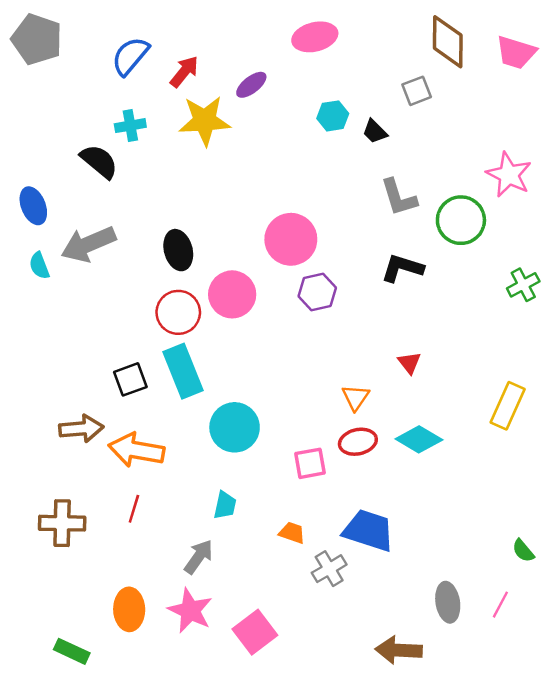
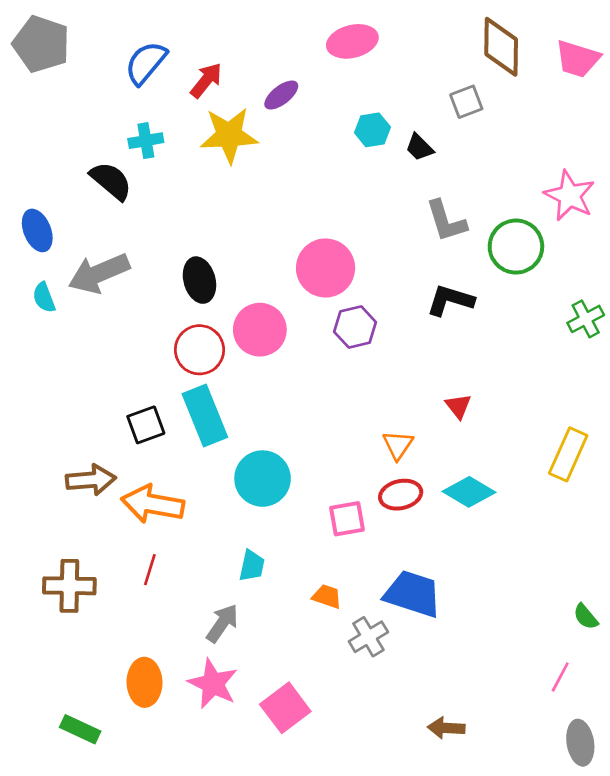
gray ellipse: (448, 602) -> (580, 743), moved
brown arrow: (399, 650) -> (446, 728), size x0.7

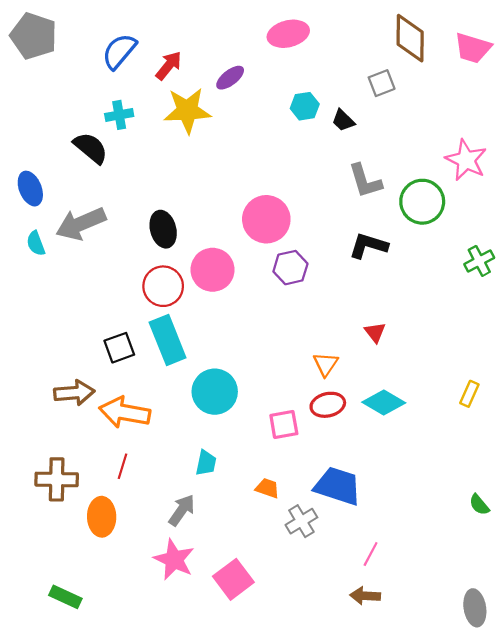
yellow rectangle: (568, 454) -> (469, 394), moved, size x0.6
pink line: (560, 677) -> (371, 554), moved
orange ellipse: (145, 682) -> (102, 517), moved

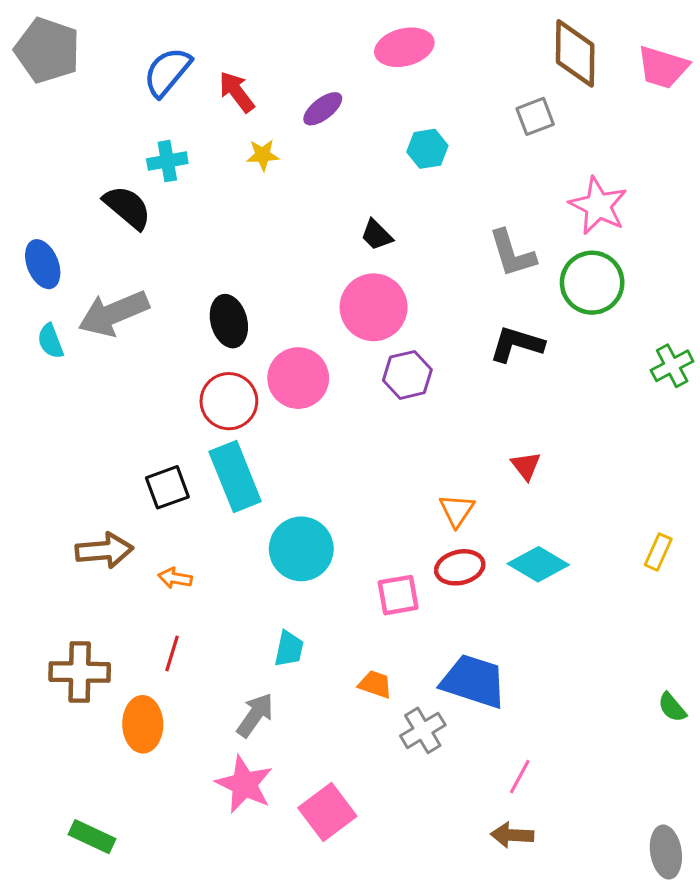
red arrow: (169, 66) -> (237, 92), turned -76
yellow star: (187, 111) -> (263, 155), size x0.5
black trapezoid: (343, 120) -> (377, 235), moved
pink star: (466, 160) -> (598, 206), moved
orange arrow: (125, 412) -> (175, 578), size x0.5

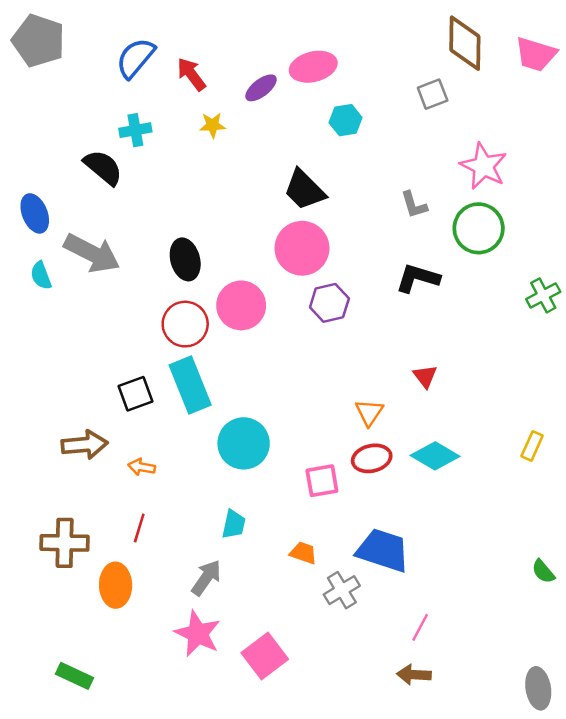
pink ellipse: (404, 47) -> (313, 67), moved
black trapezoid: (377, 235) -> (305, 190), size x1.6
gray L-shape: (512, 253) -> (414, 205), size x0.7
gray arrow: (114, 313) -> (92, 253), turned -130

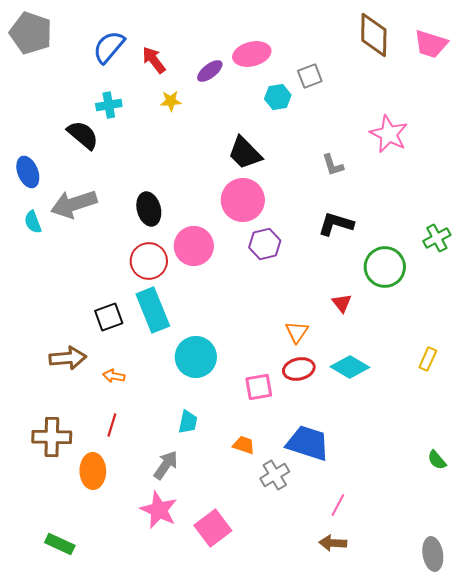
gray square: (433, 94) -> (310, 76), moved
green circle: (479, 228) -> (385, 267), moved
gray arrow: (92, 253) -> (74, 204), turned 135

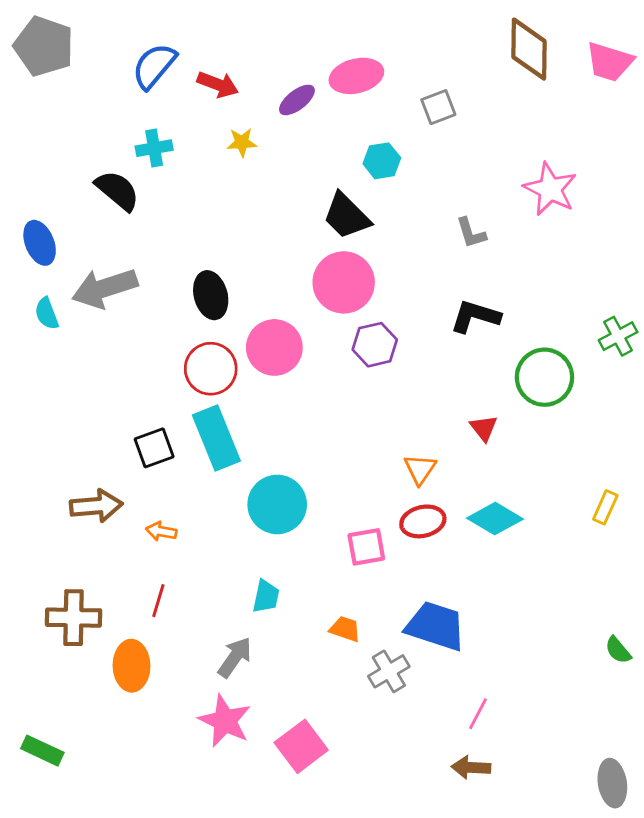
red arrow: (154, 60) -> (218, 84), turned 148
cyan hexagon: (278, 97) -> (382, 161), moved
green rectangle: (60, 544) -> (42, 751), moved

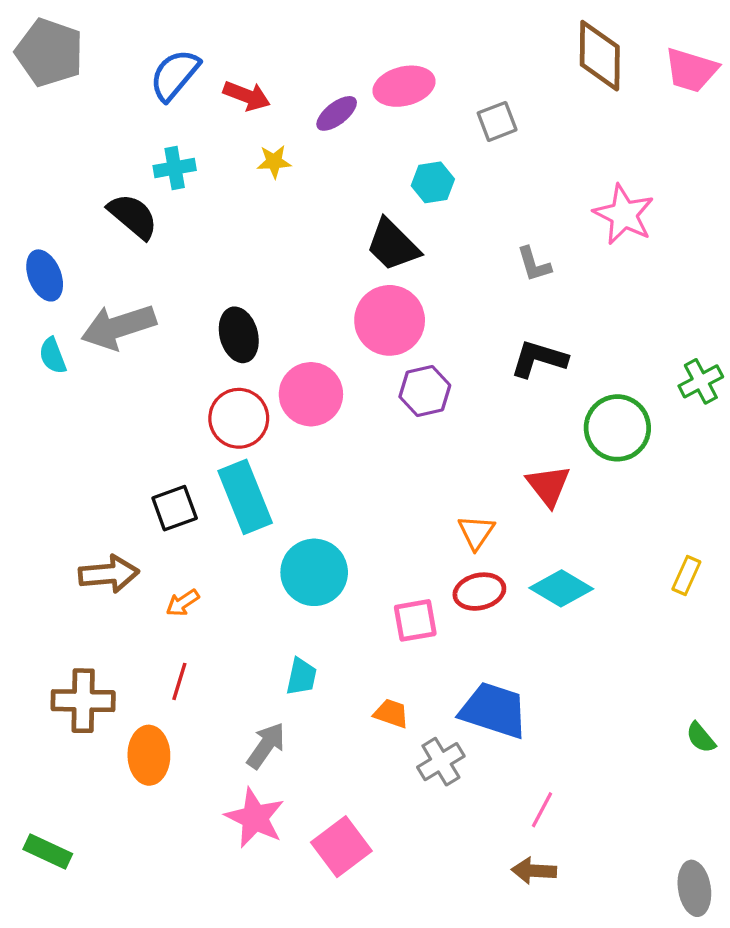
red triangle: (484, 428) -> (548, 486), size x1.4
orange arrow: (161, 531) -> (183, 603), turned -44

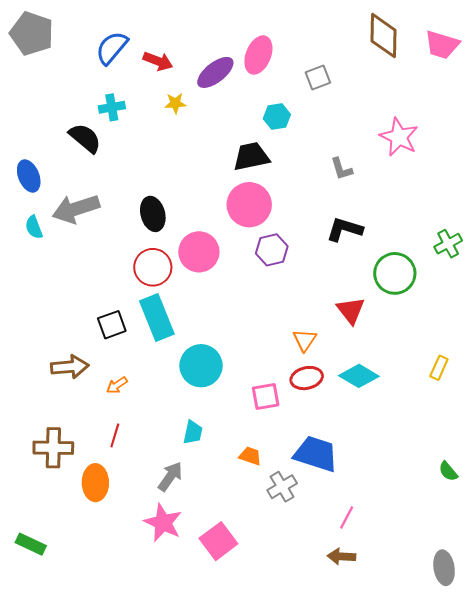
pink ellipse: (404, 86) -> (258, 55), turned -54
purple ellipse: (337, 113) -> (215, 72), size x1.4
black trapezoid: (393, 245) -> (251, 157), turned 123

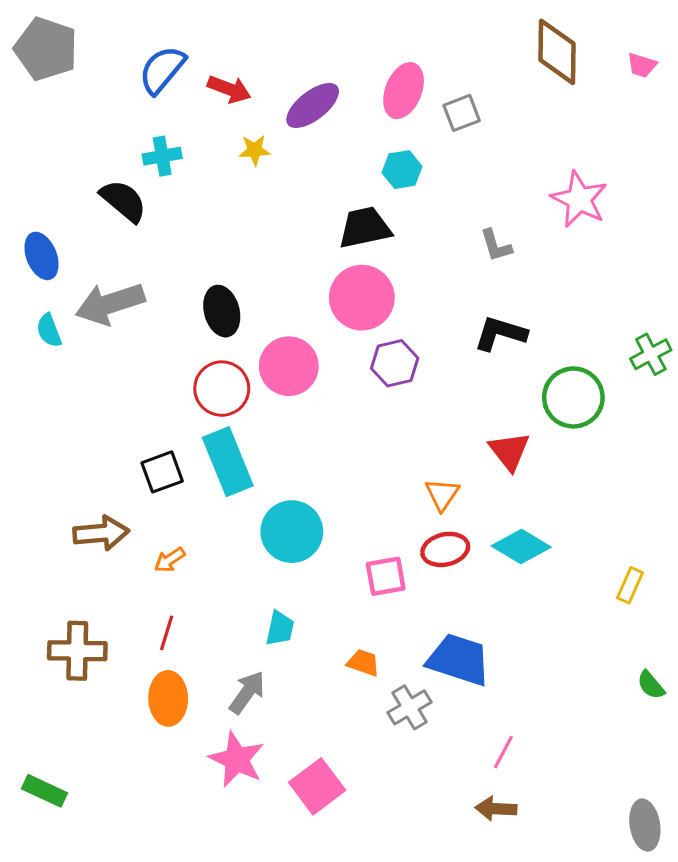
pink trapezoid: (442, 45) -> (642, 65), size x0.6
pink ellipse: (258, 55) -> (404, 91), moved
yellow rectangle: (439, 368) -> (630, 585), moved
orange ellipse: (95, 483) -> (168, 698), moved

